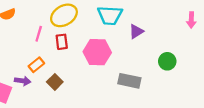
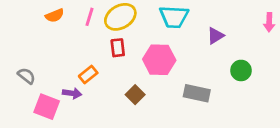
purple triangle: (136, 31) -> (216, 36), moved
pink line: (39, 34) -> (89, 17), moved
brown square: (55, 82) -> (135, 95), moved

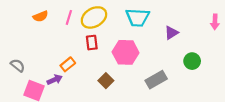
purple arrow: (72, 93) -> (55, 80), turned -32
gray rectangle: (197, 93) -> (156, 80), turned -42

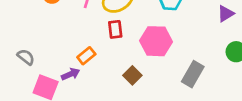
purple triangle: (171, 33) -> (226, 14), moved
gray rectangle: (156, 80) -> (193, 74), turned -30

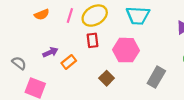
purple arrow: (71, 74) -> (50, 52), moved

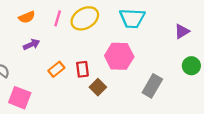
red rectangle: (93, 40) -> (82, 69), moved
purple arrow: (50, 52) -> (32, 44), moved

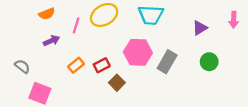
pink line: (58, 18) -> (76, 26), moved
red rectangle: (82, 69) -> (102, 65), turned 70
gray rectangle: (152, 86) -> (167, 62), moved

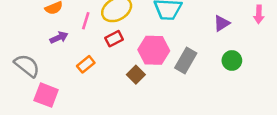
red rectangle: (102, 65) -> (114, 39), moved
gray semicircle: (22, 66) -> (27, 66), size x1.5
brown square: (117, 83) -> (136, 75), moved

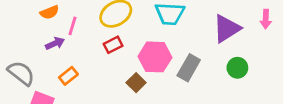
pink line: (86, 21) -> (73, 26), moved
purple triangle: (222, 23) -> (227, 29), size x1.6
orange rectangle: (86, 64) -> (68, 76), moved

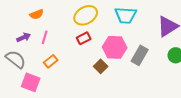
pink line: (73, 26) -> (45, 37), moved
purple arrow: (55, 43) -> (24, 37), moved

